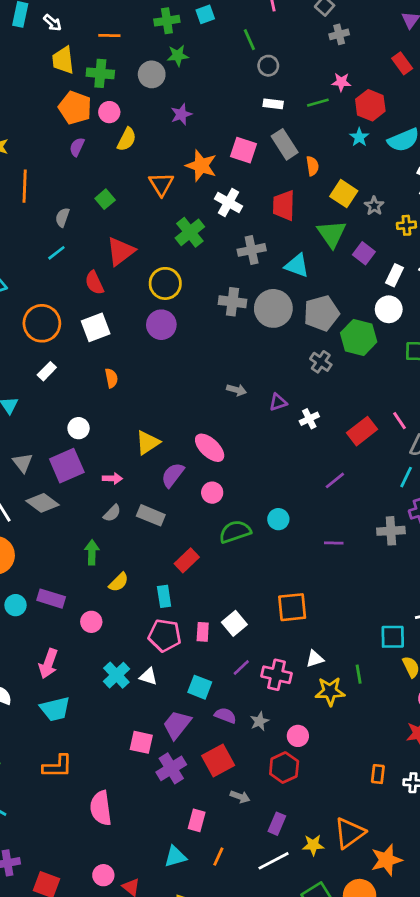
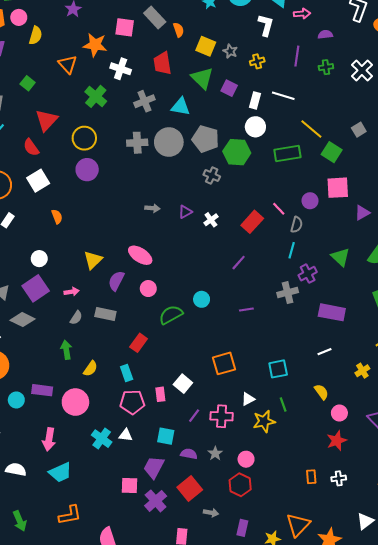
gray pentagon: (321, 313) -> (206, 139), turned -30
pink circle: (91, 622) -> (75, 402), size x1.6
cyan square: (393, 637) -> (278, 369), moved

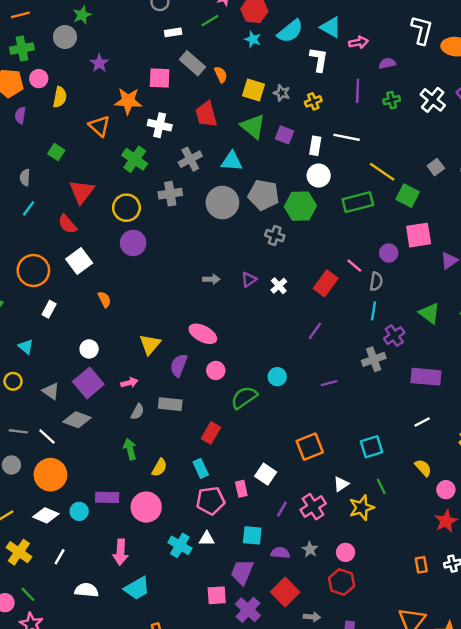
gray cross: (137, 143) -> (170, 194), moved
pink cross: (222, 416) -> (313, 507), turned -30

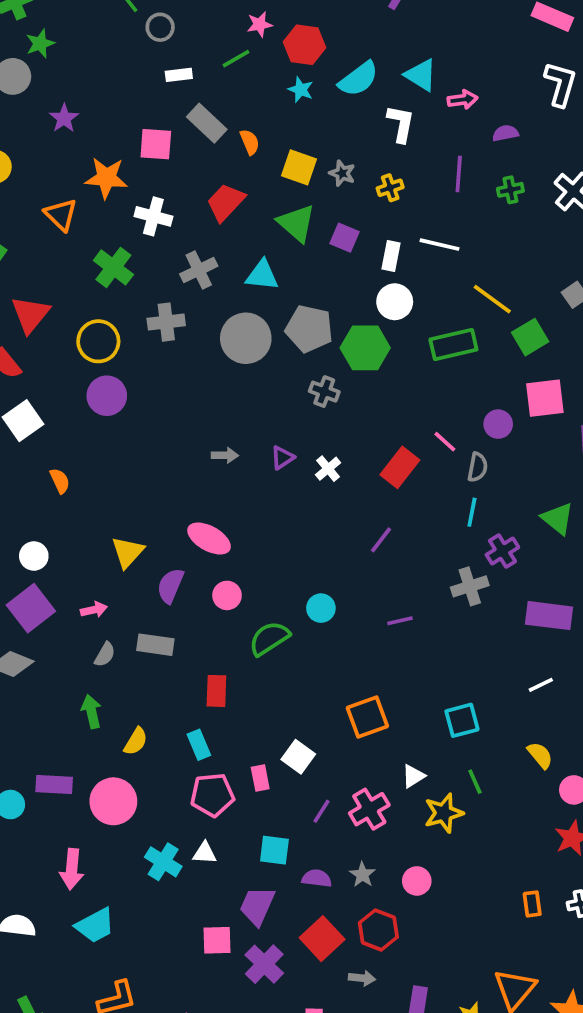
red trapezoid: (206, 114) -> (226, 202), turned 56
green square: (408, 196) -> (530, 337), turned 30
red rectangle: (211, 433) -> (216, 691), turned -30
red hexagon: (342, 582) -> (378, 930), moved

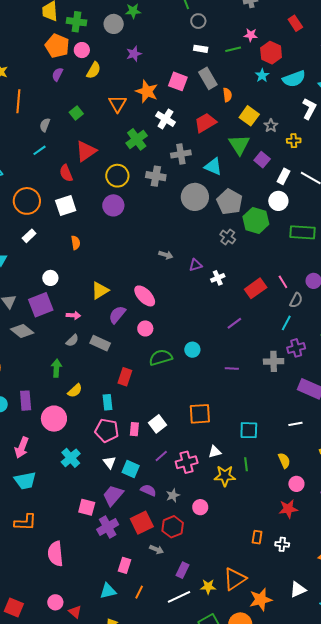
purple rectangle: (54, 784) -> (26, 401), turned 66
white triangle: (205, 853) -> (109, 462), moved, turned 32

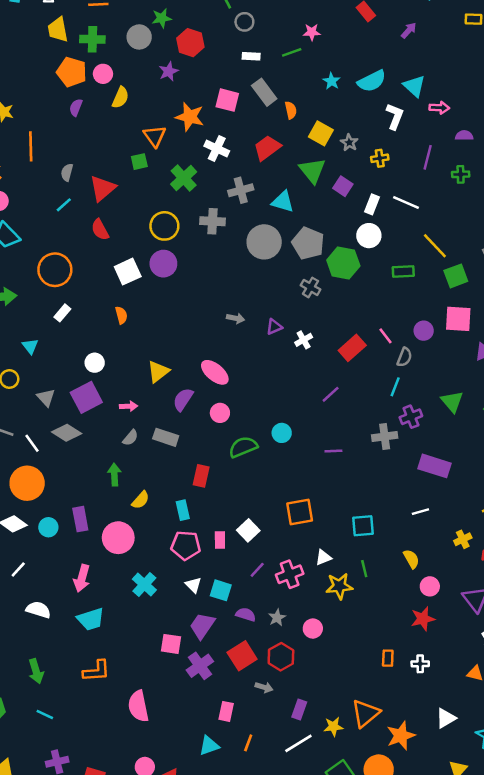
red hexagon: (271, 53) -> (190, 43), moved
green square: (76, 113) -> (139, 162), moved, turned 32
red triangle: (86, 151) -> (102, 188), moved
white square: (66, 205) -> (128, 272), moved
green rectangle: (303, 232) -> (403, 272), size x0.7

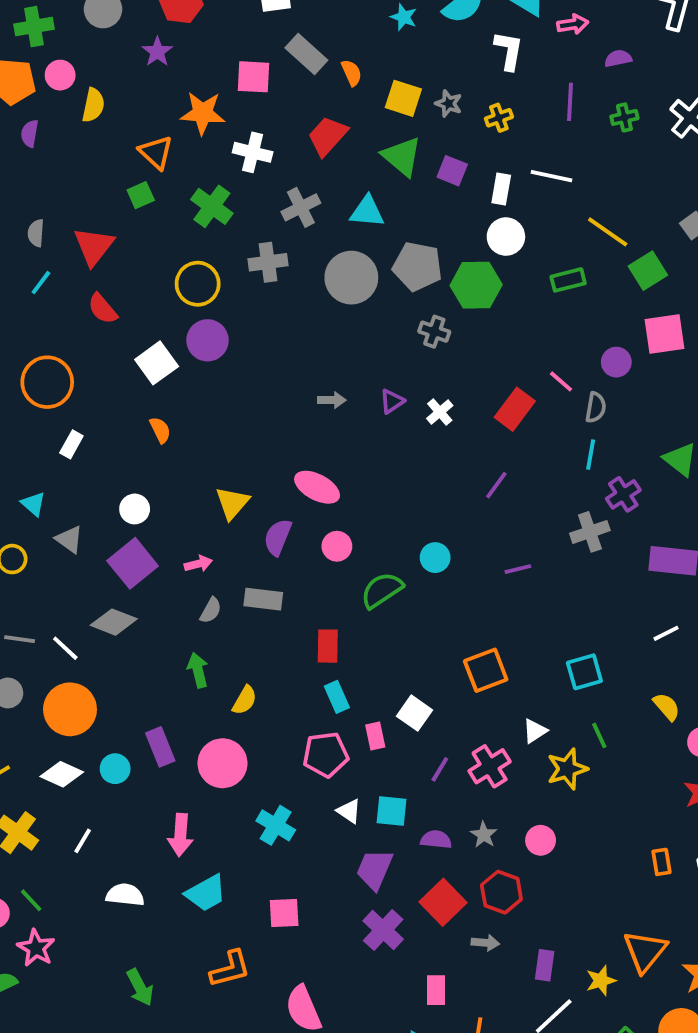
gray triangle: (46, 398) -> (69, 539), moved
cyan rectangle: (183, 510) -> (337, 697), moved
pink square: (171, 644) -> (284, 913), moved

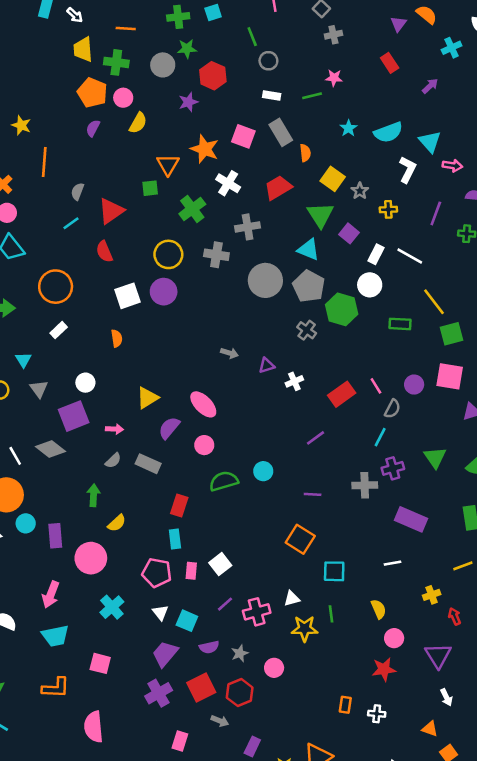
cyan triangle: (367, 212) -> (308, 250), moved
orange square: (486, 670) -> (300, 539), moved, turned 36
cyan circle: (115, 769) -> (26, 523), moved
purple semicircle: (436, 839) -> (209, 647), turned 144

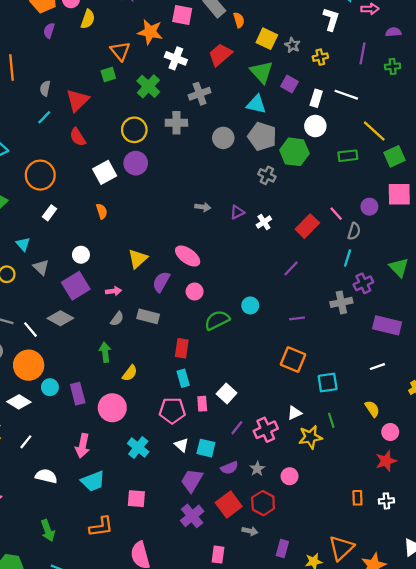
gray circle: (265, 280) -> (223, 138), size x0.7

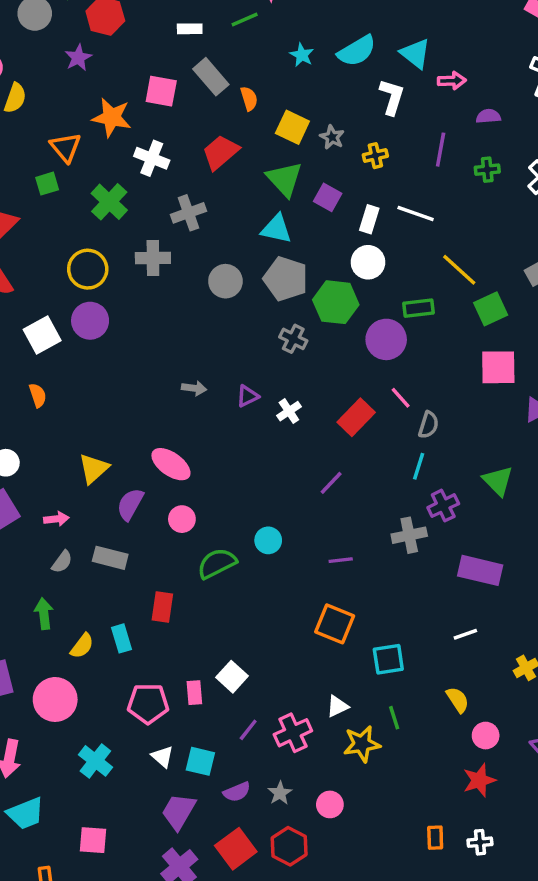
purple circle: (369, 207) -> (386, 339), moved, size x1.5
cyan rectangle: (183, 378) -> (121, 638), moved

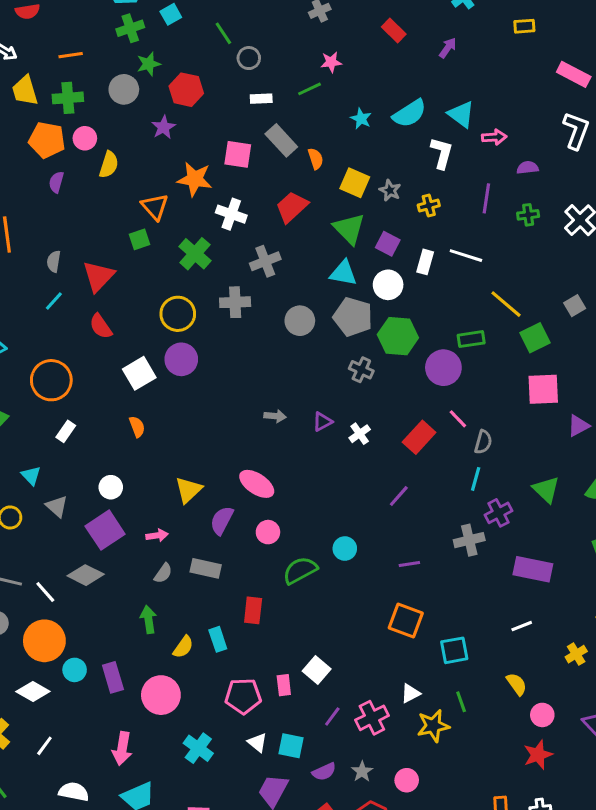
white circle: (368, 262) -> (388, 285), moved

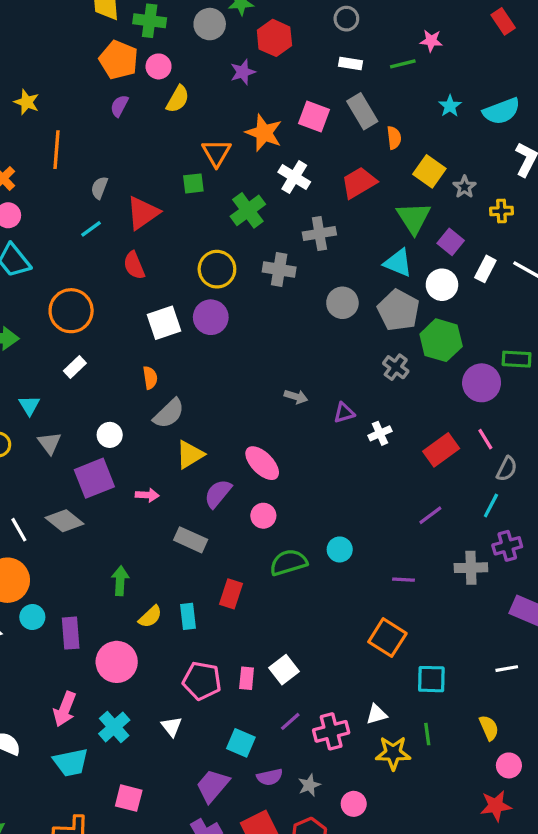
purple line: (399, 496) -> (430, 515), moved
gray semicircle: (163, 573) -> (169, 413), moved, size x1.5
white triangle: (257, 743) -> (172, 727), moved
cyan cross: (198, 748) -> (114, 727), moved

